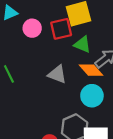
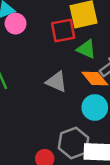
pink circle: (32, 28) -> (16, 24), moved

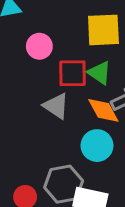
pink circle: (16, 24) -> (39, 46), moved
red square: (63, 30) -> (73, 73), moved

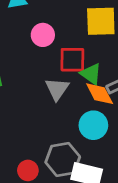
green triangle: (99, 73) -> (91, 74), moved
gray triangle: (56, 106) -> (57, 89), turned 30

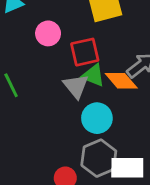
green triangle: (91, 74) -> (93, 75), moved
cyan circle: (93, 125) -> (97, 118), moved

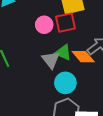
pink circle: (48, 33) -> (44, 25), moved
red square: (85, 52) -> (65, 23), moved

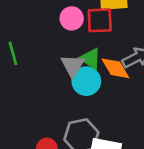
cyan circle: (65, 83) -> (86, 81), moved

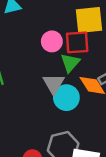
green triangle: (90, 59) -> (70, 63), moved, turned 40

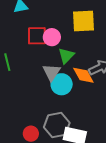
red square: (77, 42) -> (37, 36), moved

